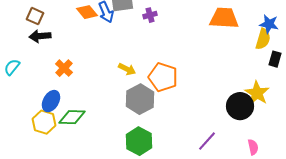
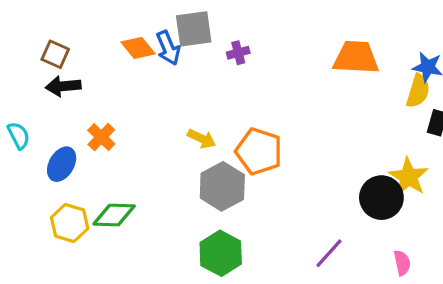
cyan semicircle: (12, 67) -> (19, 135), turned 114
blue ellipse: (51, 101) -> (62, 164), moved

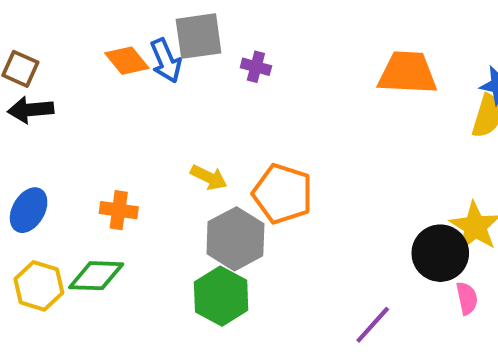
purple cross: (238, 53) -> (256, 67), turned 30
orange cross: (101, 137) -> (119, 210), moved, turned -36
green hexagon: (221, 253) -> (221, 296), moved
pink semicircle: (402, 263) -> (467, 298), moved

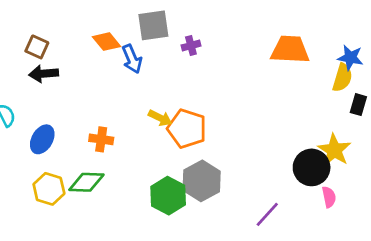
blue arrow: (166, 61) -> (132, 59), moved
purple cross: (256, 67) -> (191, 46), turned -30
orange pentagon: (283, 194) -> (187, 129), moved
gray hexagon: (235, 239) -> (202, 181), moved

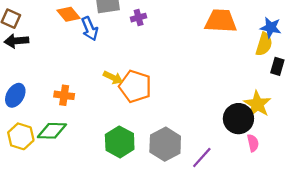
gray hexagon: (202, 181) -> (165, 144), moved

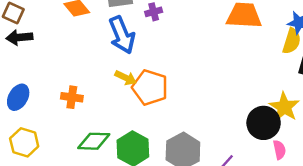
blue arrow: (90, 29) -> (122, 35), moved, size x1.4
green diamond: (52, 131) -> (94, 141), moved

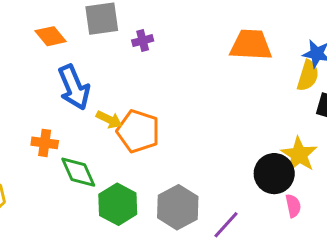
blue arrow: (122, 35) -> (74, 87), moved
green diamond: (94, 141) -> (78, 172), moved, turned 64

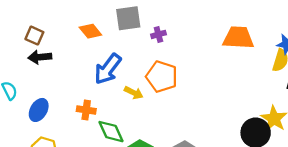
blue arrow: (74, 87) -> (108, 69), turned 60
orange pentagon: (138, 131) -> (162, 77), moved

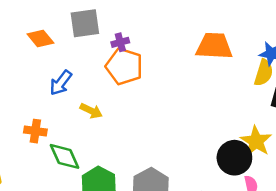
blue arrow: (108, 69) -> (61, 83), size x0.7
orange pentagon: (162, 77) -> (124, 66), moved

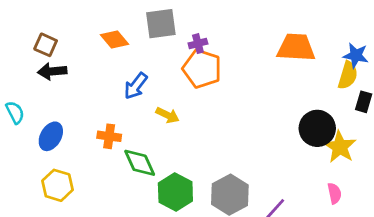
black circle: (234, 158) -> (317, 128), moved

